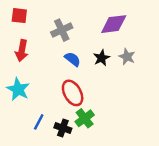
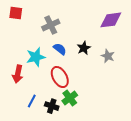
purple diamond: (114, 24) -> (111, 20), moved
red arrow: (22, 51) -> (18, 74), moved
gray star: (127, 57) -> (108, 56), moved
cyan star: (18, 89) -> (36, 57), moved, turned 30

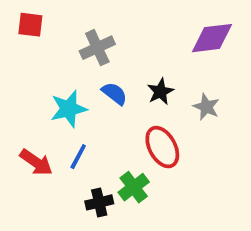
red arrow: (18, 74) -> (36, 162), moved, turned -66
red ellipse: (60, 77) -> (162, 147), moved
blue line: (32, 101) -> (78, 157), moved
black cross: (52, 106) -> (99, 202), turned -32

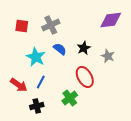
red square: (30, 25) -> (22, 26), moved
cyan star: (69, 109) -> (36, 57), turned -30
black cross: (99, 202) -> (37, 106), moved

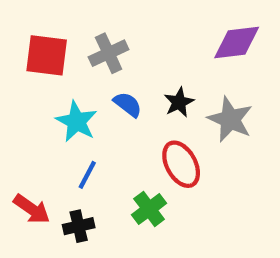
red square: (22, 26) -> (47, 55), size x1.5
gray star: (108, 56) -> (230, 119), size x1.5
red arrow: (19, 85) -> (32, 209), moved

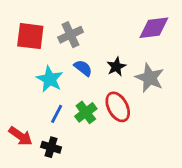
green cross: (149, 209) -> (86, 112), moved
black cross: (79, 226) -> (51, 147), turned 30

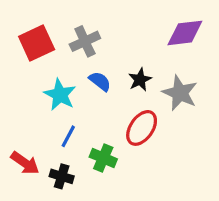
red square: (30, 36) -> (37, 43), turned -32
red ellipse: (118, 107) -> (142, 128), turned 64
green cross: (86, 112) -> (103, 158), moved, turned -30

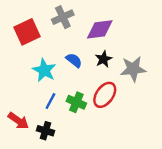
purple diamond: (185, 33) -> (100, 29), moved
gray cross: (85, 41) -> (63, 17), moved
gray star: (180, 93) -> (133, 69), turned -30
green cross: (103, 158) -> (76, 102), moved

